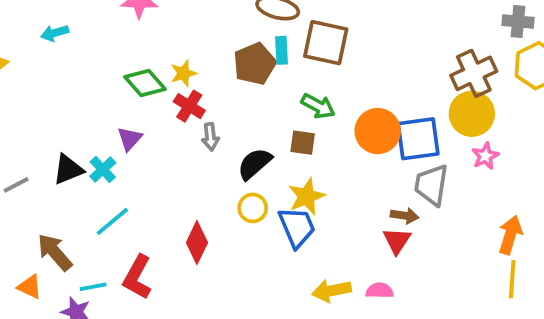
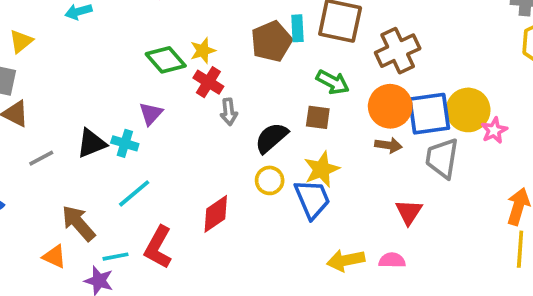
brown cross: (474, 73) -> (398, 51), moved
yellow circle: (472, 114) -> (468, 110), moved
cyan cross: (103, 169) -> (125, 143), turned -30
brown arrow: (405, 216) -> (388, 145), moved
red diamond: (197, 243) -> (216, 214), turned 30

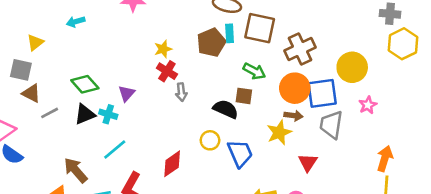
green diamond: (166, 60) -> (85, 84), moved
yellow circle: (468, 110) -> (352, 67), moved
black semicircle: (271, 138) -> (226, 109), moved, turned 65
gray line: (41, 158) -> (50, 113), moved
yellow star: (322, 169) -> (279, 132), moved

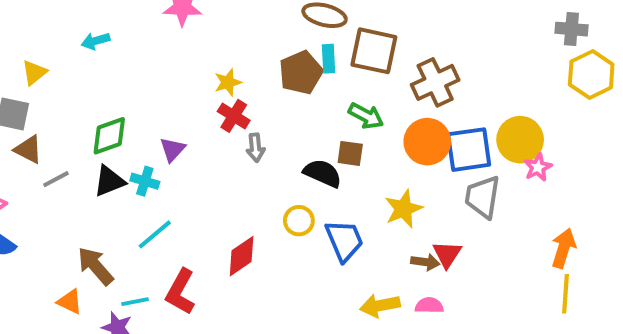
yellow circle: (352, 67) -> (520, 140), moved
green diamond: (85, 84) -> (109, 136), turned -68
brown arrow: (293, 116) -> (425, 262), moved

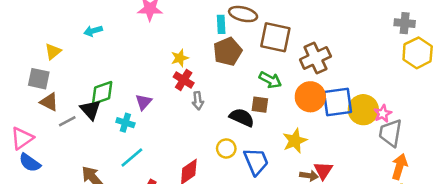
cyan rectangle: (329, 59) -> (221, 24), moved
yellow circle: (520, 140) -> (363, 110), moved
black triangle: (109, 181) -> (90, 110), moved, turned -50
gray trapezoid: (483, 197) -> (390, 133), moved

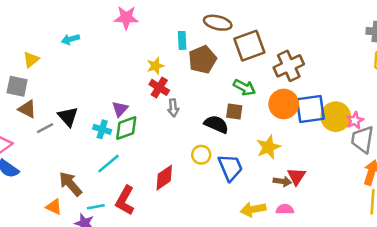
cyan rectangle: (221, 24) -> (182, 40), moved
brown square: (275, 37) -> (249, 46), turned -32
green diamond: (102, 93) -> (126, 128), moved

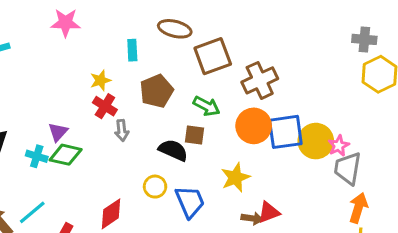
brown pentagon: (202, 60) -> (157, 91), moved
green diamond: (126, 128) -> (66, 155), turned 32
cyan line: (108, 164) -> (32, 212), moved
red triangle: (296, 176) -> (269, 212), turned 36

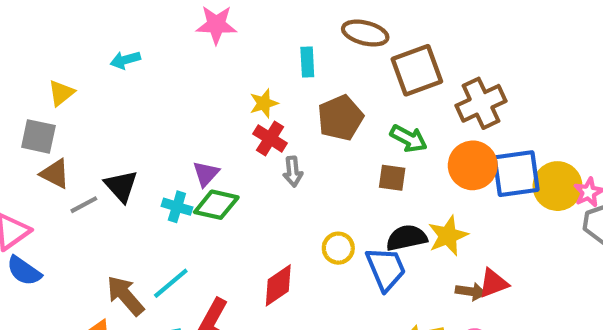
black semicircle: (173, 150) -> (407, 238), moved, turned -36

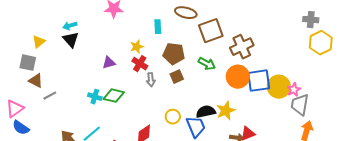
brown pentagon: (340, 118) -> (174, 54), turned 30
purple triangle: (206, 174) -> (109, 63), moved, turned 32
brown square: (392, 178) -> (177, 77), moved, turned -32
black triangle: (121, 186) -> (71, 40), moved

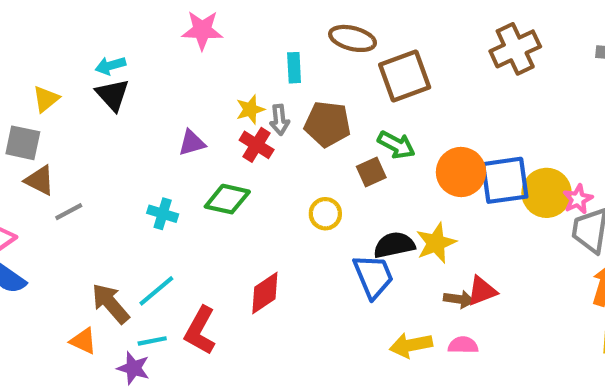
brown cross: (242, 47) -> (515, 49), moved
brown square: (177, 77) -> (371, 172), moved
gray arrow: (151, 80) -> (279, 120), moved
green diamond: (114, 96) -> (227, 199), moved
yellow circle: (173, 117) -> (325, 214), moved

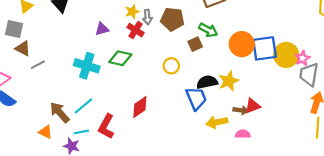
cyan cross: (163, 214) -> (87, 66), size x1.6
yellow arrow: (411, 345) -> (217, 122), moved

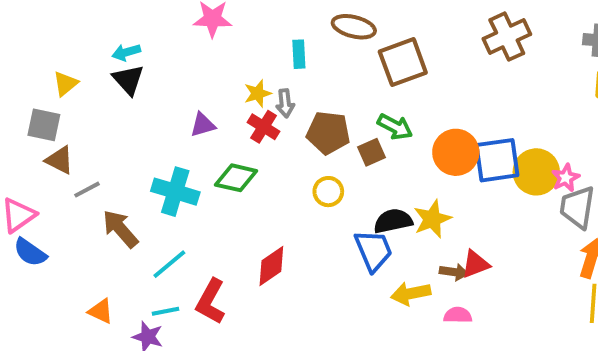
brown pentagon: (172, 19) -> (328, 133), moved
brown arrow: (60, 112) -> (120, 229), moved

